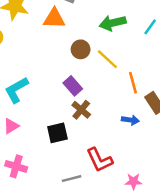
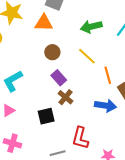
brown circle: (81, 49) -> (52, 52), moved
blue arrow: (130, 120) -> (105, 106), size x1.5
red L-shape: (99, 160) -> (80, 138), turned 40

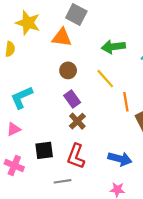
blue arrow: (105, 106) -> (120, 159), moved
black square: (46, 116) -> (44, 150), moved
red L-shape: (80, 138) -> (76, 156), moved

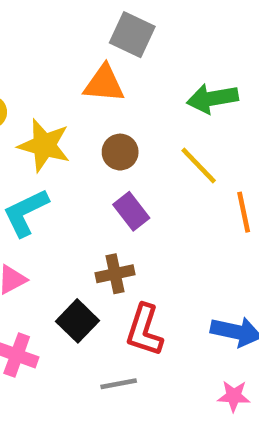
yellow star: (28, 23) -> (44, 145), moved
brown cross: (77, 121) -> (115, 274), moved, turned 35
black square: (44, 150) -> (78, 321), turned -36

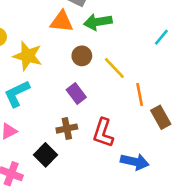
green arrow: (212, 98) -> (98, 22), moved
brown circle: (120, 152) -> (82, 56), moved
red L-shape: (144, 330) -> (103, 133), moved

